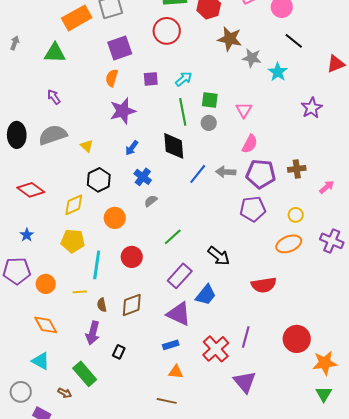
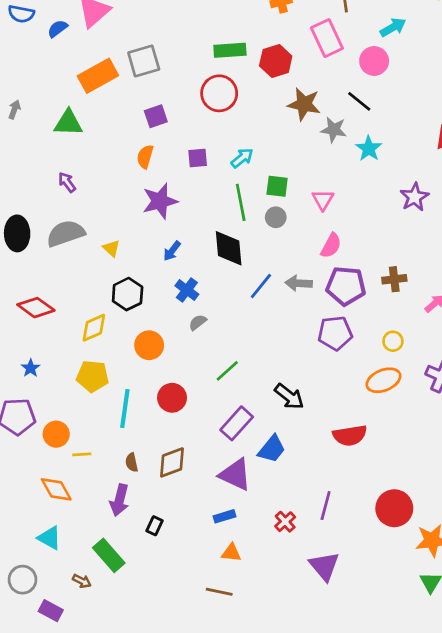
black line: (294, 41) -> (359, 101), moved
purple square: (120, 48) -> (156, 116), size x0.7
yellow line: (80, 292) -> (82, 454), moved
red cross: (216, 349) -> (285, 522), size x0.6

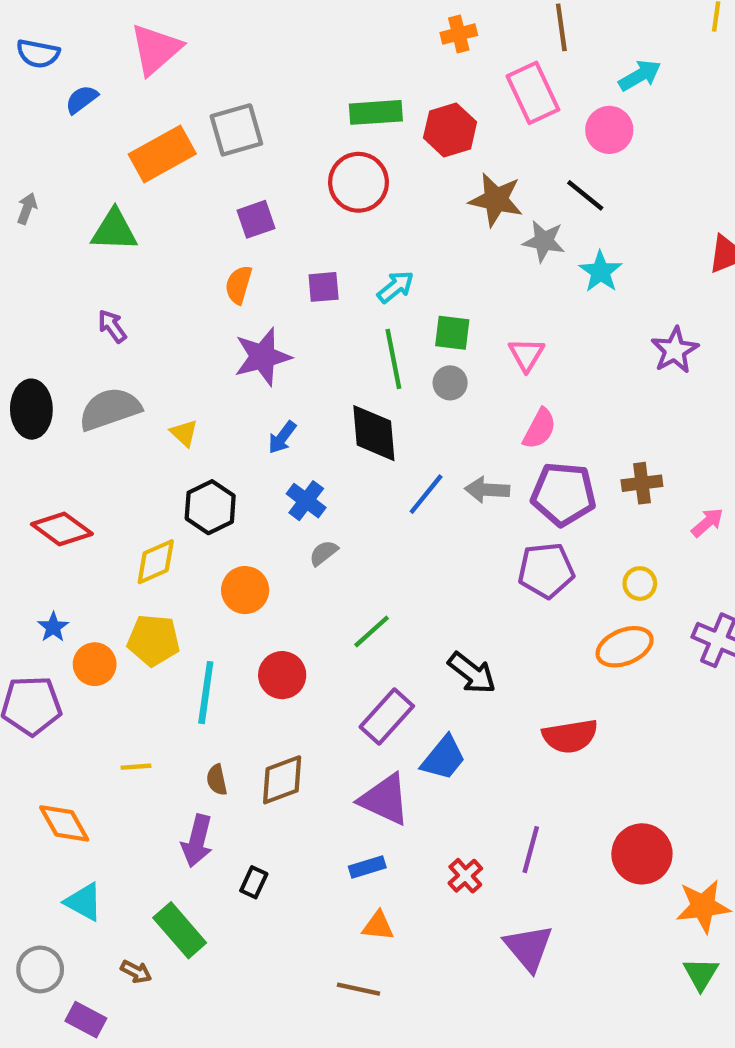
blue semicircle: (58, 29) -> (82, 99), moved
orange circle: (56, 434) -> (95, 664), moved
orange diamond: (56, 489) -> (64, 823), moved

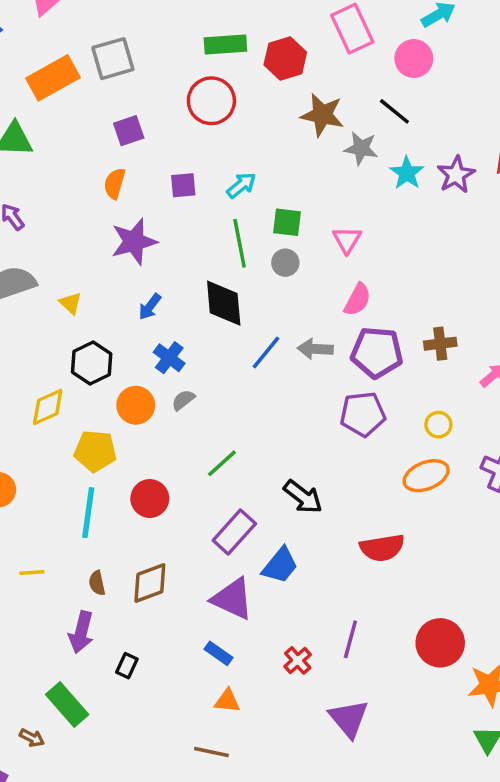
purple star: (675, 350) -> (456, 175), moved
orange circle: (245, 590) -> (136, 405), moved
yellow pentagon: (154, 640) -> (95, 451), moved
blue rectangle: (367, 867) -> (218, 653), turned 52

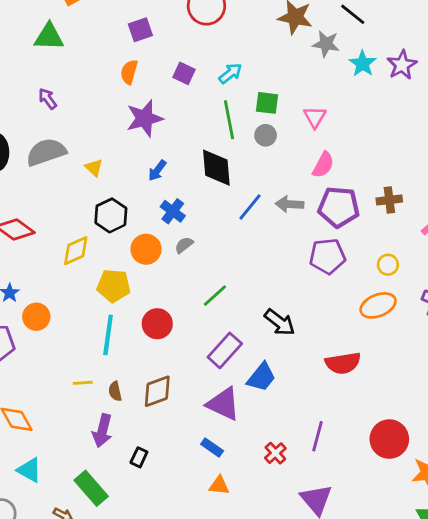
purple square: (183, 185) -> (184, 73), turned 30
yellow line: (32, 572) -> (83, 383), moved

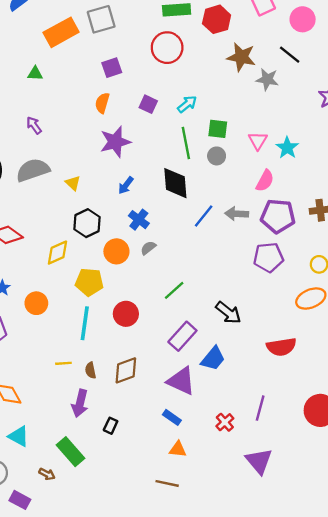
green triangle: (49, 37) -> (35, 74), size x0.6
cyan star: (363, 64) -> (287, 148), moved
orange circle: (36, 317) -> (36, 303), moved

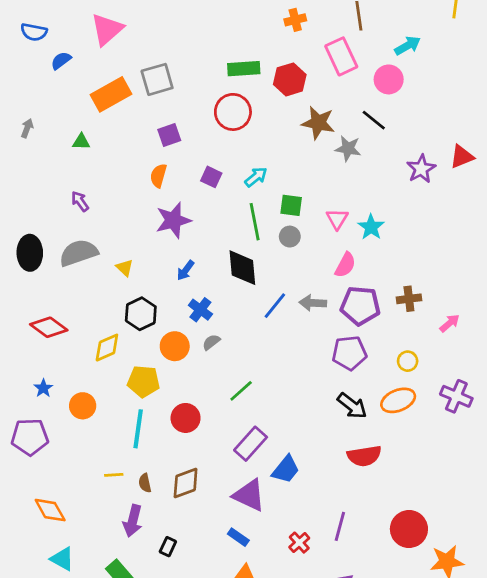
black arrow: (228, 313) -> (352, 406), moved

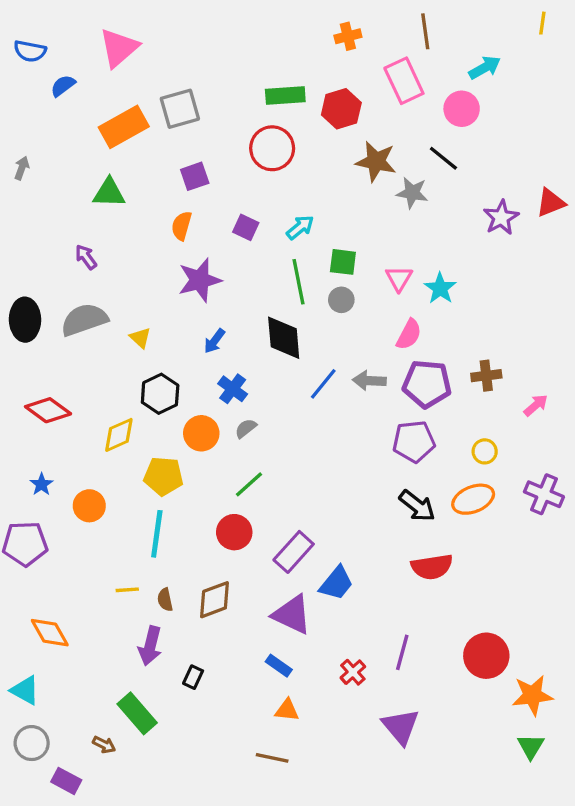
green triangle: (81, 142) -> (109, 193), moved, size x1.5
green line: (241, 391) -> (249, 484), moved
red circle: (186, 418) -> (234, 532), moved
cyan triangle: (62, 559) -> (25, 690), moved

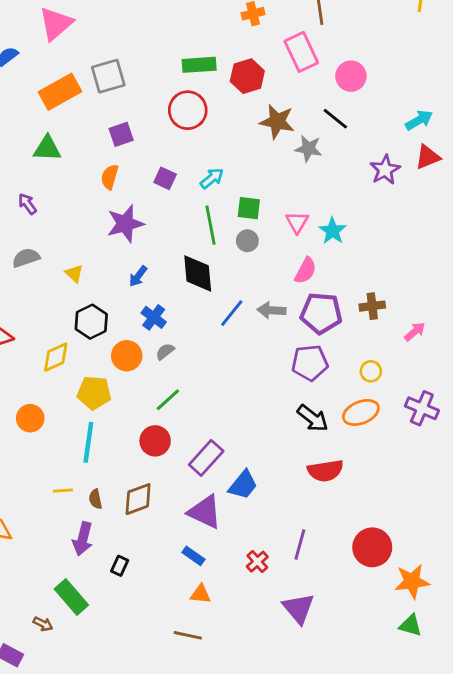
cyan arrow: (485, 68) -> (419, 120), moved
gray semicircle: (84, 320) -> (26, 258), size x0.7
green triangle: (531, 746) -> (411, 625), turned -45

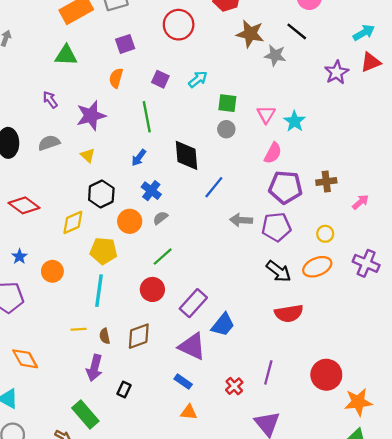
purple star: (125, 224) -> (91, 116), moved
green line: (210, 225) -> (147, 117), moved
gray arrow: (271, 310) -> (241, 220), moved

